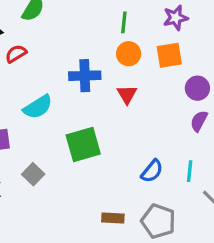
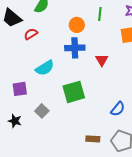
orange circle: (129, 54) -> (77, 25), moved

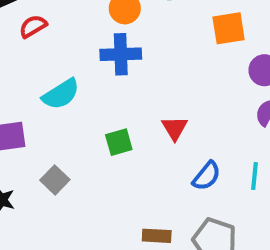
red triangle: (102, 60) -> (175, 128), moved
green square: (74, 92) -> (119, 142), size x0.6

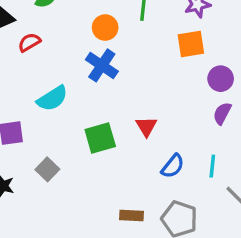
blue cross: (121, 54) -> (102, 65), turned 36
green square: (119, 142) -> (100, 138), size x1.4

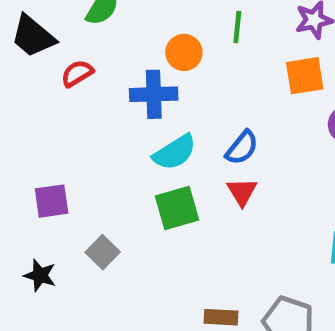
blue cross: (102, 65) -> (154, 94), moved, turned -36
cyan semicircle: (52, 98) -> (175, 152), moved
blue semicircle: (173, 166) -> (242, 148), moved

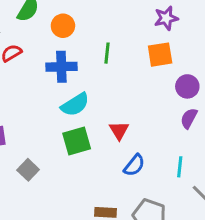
green line: (237, 27) -> (107, 53), moved
orange circle: (184, 52) -> (63, 26), moved
blue semicircle: (242, 148) -> (134, 165), moved

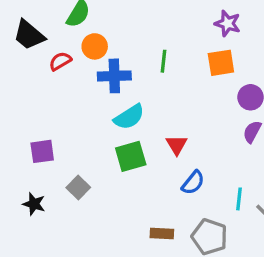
purple star: (166, 18) -> (228, 23), turned 30
orange circle: (63, 26) -> (95, 46), moved
cyan line: (180, 167) -> (239, 199), moved

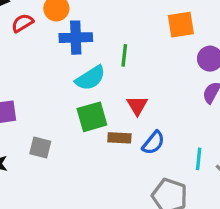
green line: (164, 61) -> (124, 55), moved
gray square: (78, 188) -> (40, 148), turned -30
brown rectangle: (162, 233) -> (119, 138), moved

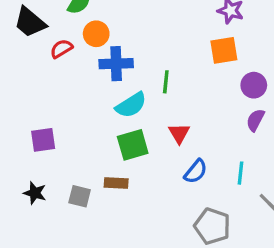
brown rectangle: (119, 138) -> (116, 183), moved
gray square: (40, 148) -> (80, 196), moved
cyan line: (199, 159) -> (240, 173), moved

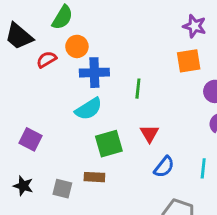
cyan semicircle: (131, 105) -> (89, 109), moved
purple square: (43, 140) -> (31, 139), turned 35

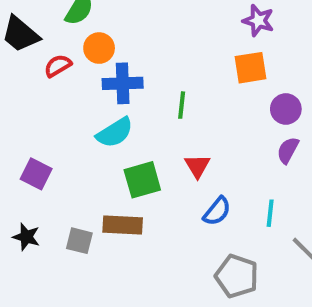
brown rectangle: (94, 177) -> (123, 225), size x1.4

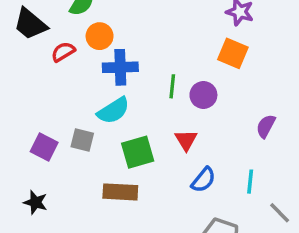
orange square: (250, 68) -> (233, 53), turned 32
purple circle: (286, 109) -> (203, 95), moved
gray square: (79, 241) -> (82, 140), moved

